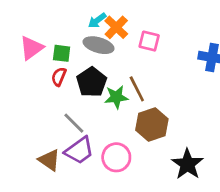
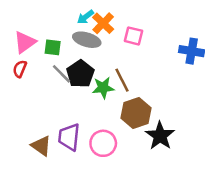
red semicircle: (59, 77) -> (20, 69), moved
gray line: (74, 123) -> (61, 74), moved
purple trapezoid: (79, 150) -> (69, 137), turned 132
black star: (187, 164) -> (160, 136), moved

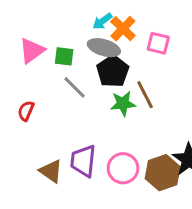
red semicircle: (20, 69) -> (26, 111), moved
black pentagon: (80, 74) -> (113, 71), moved
brown hexagon: (136, 113) -> (163, 173), moved

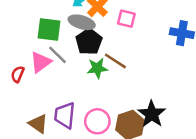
pink triangle: (32, 51) -> (41, 62), moved
green square: (64, 56) -> (49, 30), size x1.5
brown line: (145, 95) -> (115, 61), turned -30

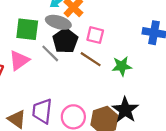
pink square: (126, 19) -> (95, 35), moved
gray line: (57, 55) -> (50, 53), moved
green star: (97, 68) -> (122, 66), moved

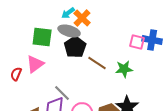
pink square: (95, 35) -> (137, 42), moved
gray line: (50, 53) -> (62, 93), moved

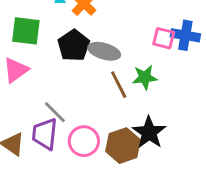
gray ellipse: (69, 31) -> (104, 51), moved
brown line: (97, 63) -> (119, 85), moved, turned 30

